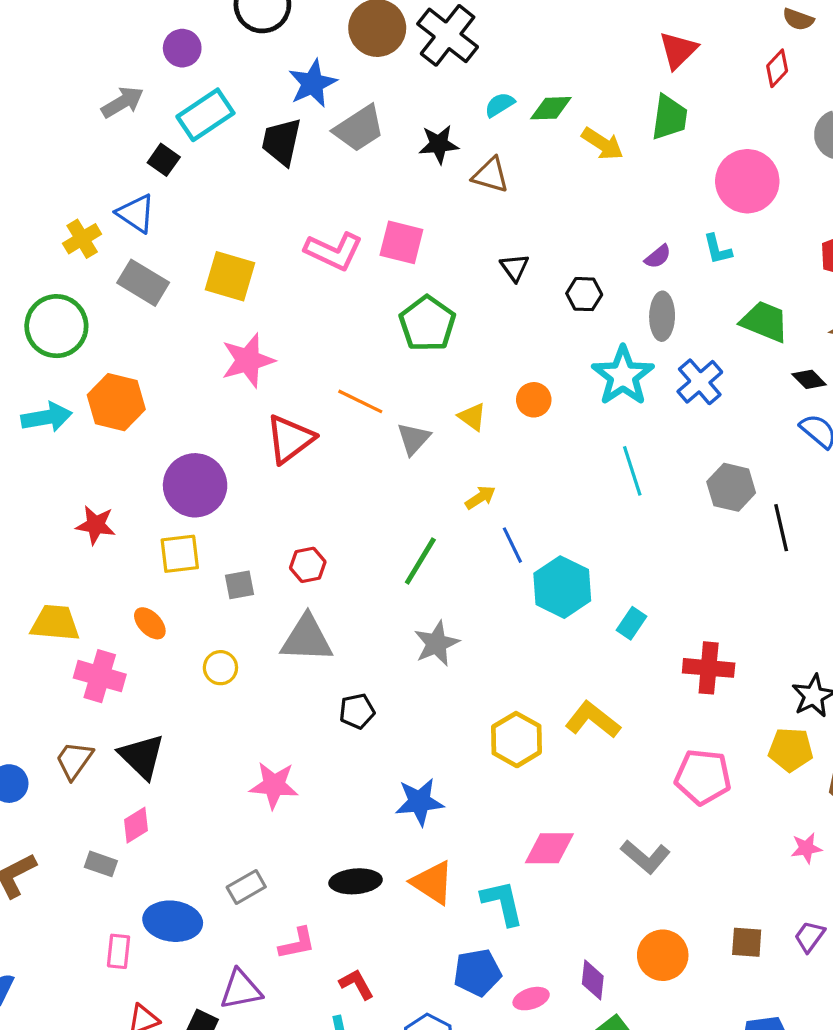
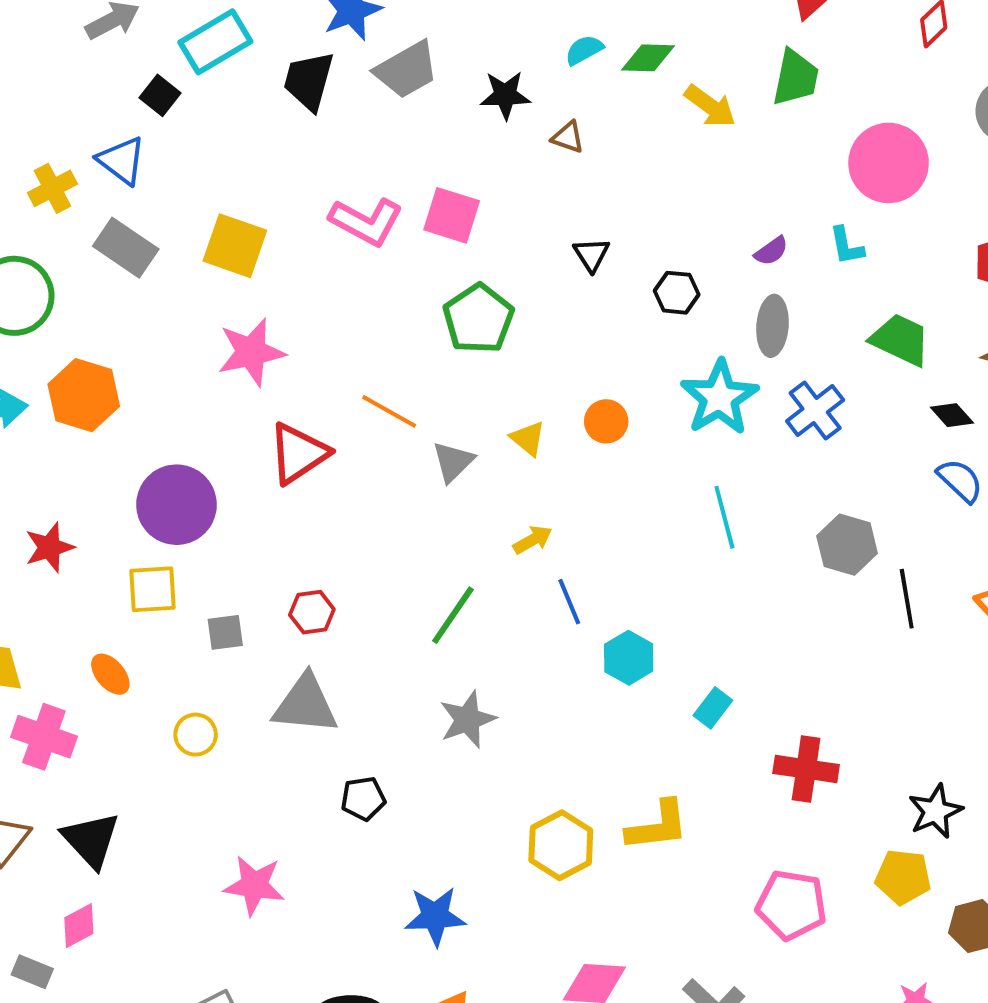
brown triangle: (491, 175) -> (568, 137), size x0.7
red star: (96, 525) -> (49, 547), turned -30
cyan hexagon: (562, 587) -> (629, 658), size x0.7
yellow L-shape: (593, 720) -> (657, 826), turned 132

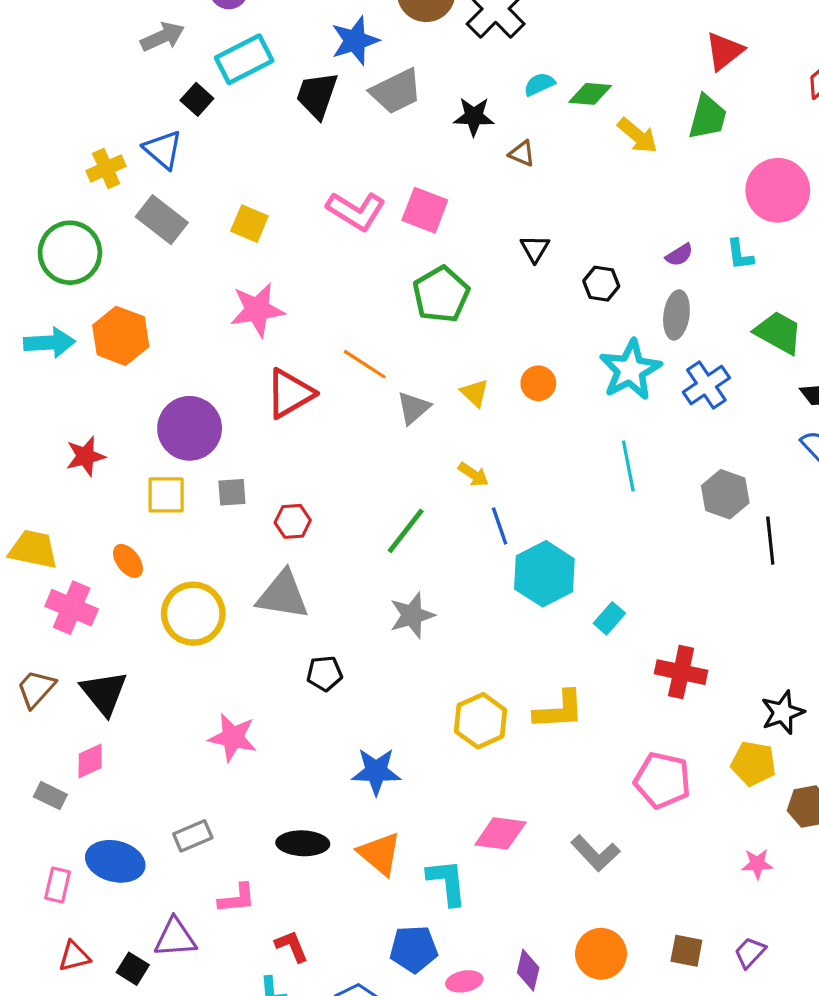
yellow square: (235, 246) -> (249, 224), size x0.7
yellow arrow: (533, 540) -> (473, 474), turned 60
gray square: (225, 632) -> (232, 492), moved
cyan hexagon: (629, 658) -> (544, 574), size x1.5
yellow circle: (196, 735) -> (193, 614), size x1.8

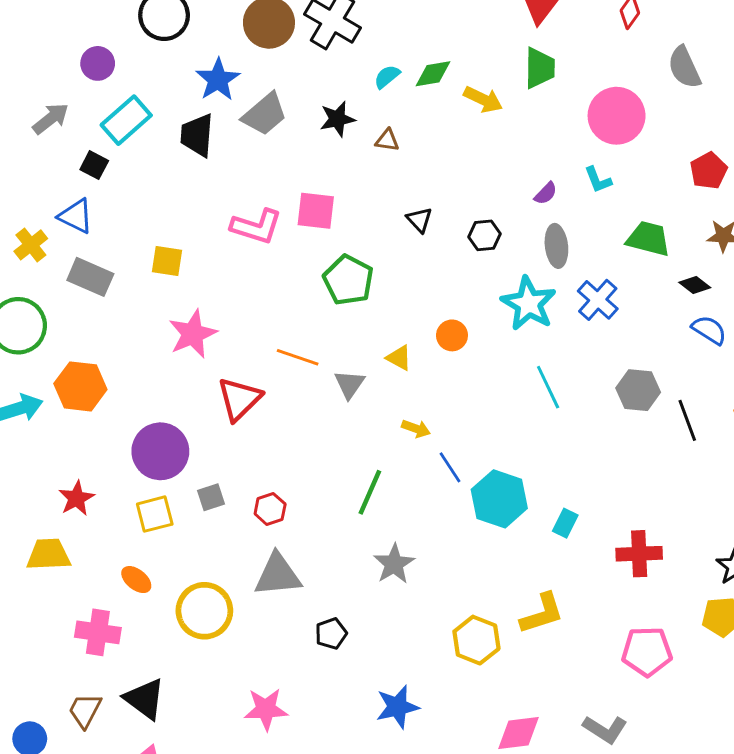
yellow trapezoid: (33, 549) -> (49, 555), moved

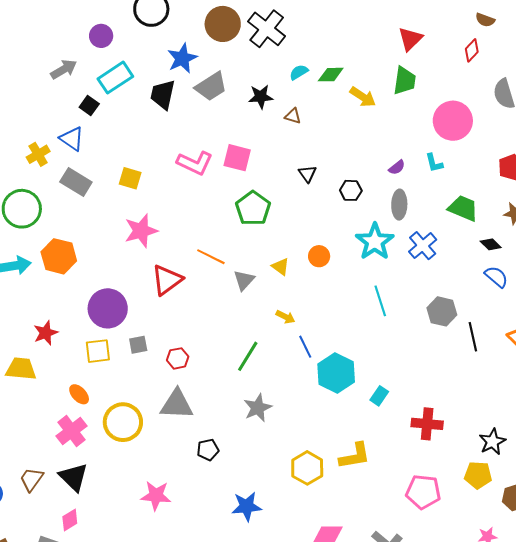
pink cross: (98, 632) -> (72, 431), moved, turned 36

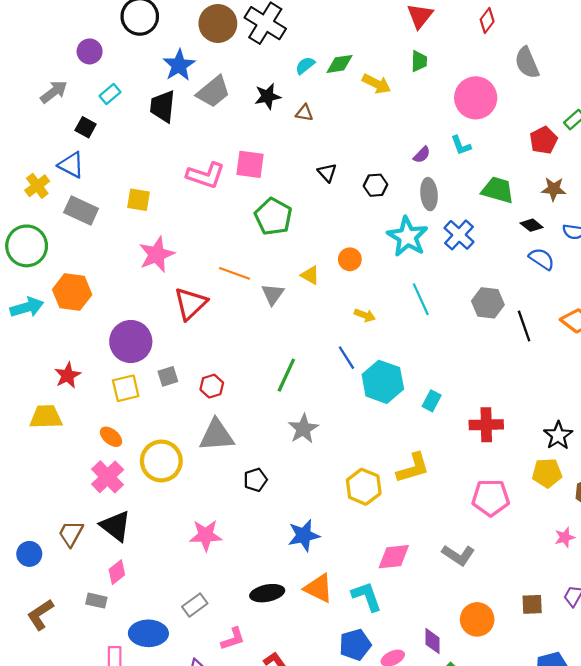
cyan rectangle: (115, 78) -> (110, 94), size x0.6
green trapezoid: (404, 81) -> (419, 61), size x0.7
yellow arrow: (285, 317) -> (365, 315), moved

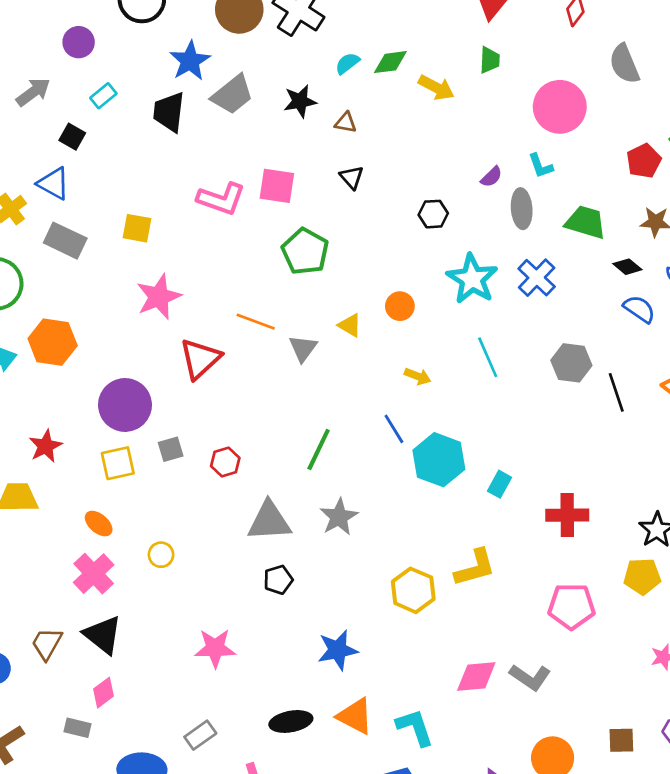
black triangle: (327, 173) -> (352, 177), moved
gray ellipse: (429, 194) -> (522, 209), moved
gray triangle: (217, 435) -> (269, 521), moved
yellow circle: (161, 461) -> (161, 555), size x0.5
pink diamond: (394, 557) -> (476, 677), moved

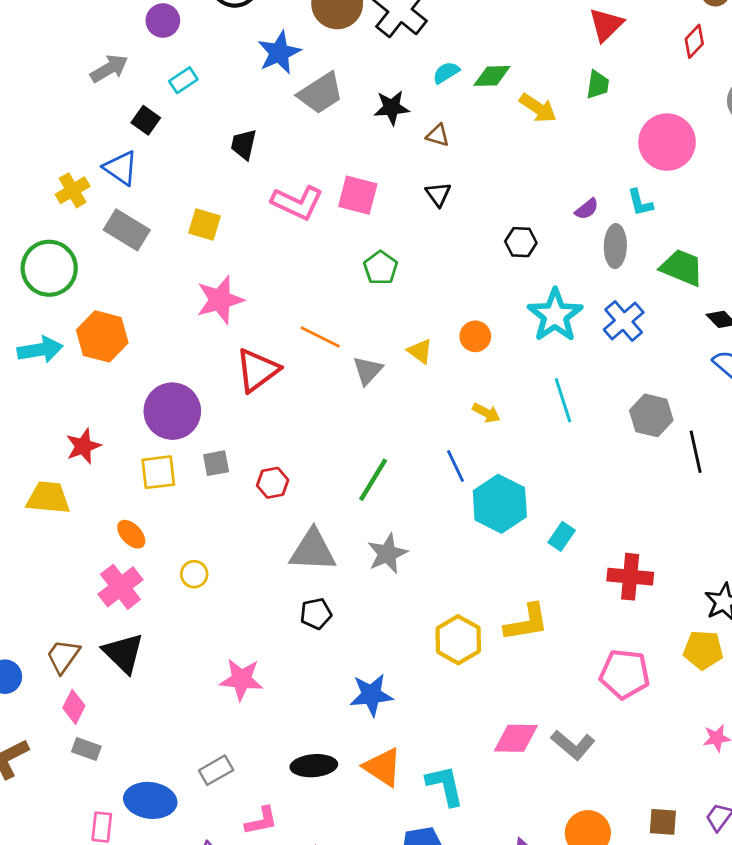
black trapezoid: (169, 112) -> (244, 144), moved, size x0.7
green pentagon: (305, 251) -> (381, 268), size x0.7
pink diamond: (104, 693) -> (74, 707), moved, turned -32

